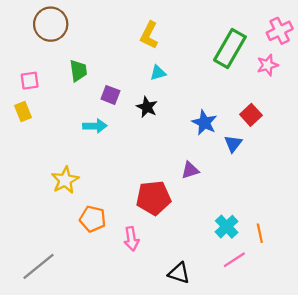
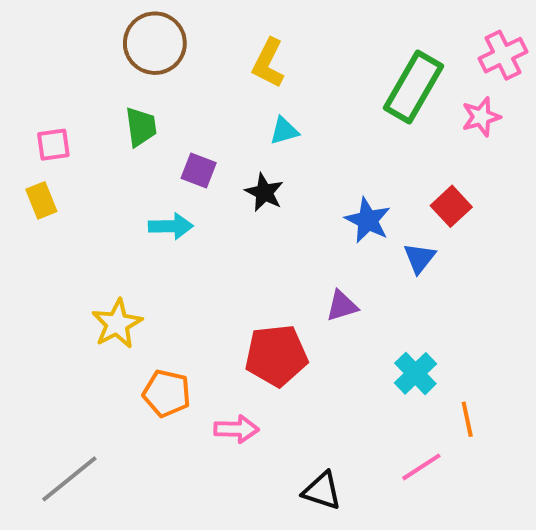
brown circle: (51, 24) -> (155, 43), moved
cyan cross: (227, 227) -> (415, 373), moved
pink arrow: (131, 239) -> (236, 429), turned -80

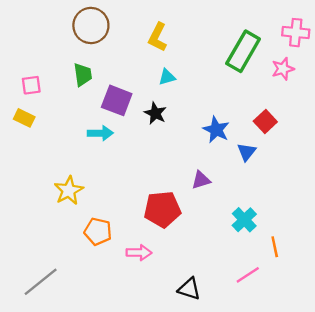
pink cross: (503, 55) -> (296, 33), turned 32
purple square: (199, 171) -> (117, 100), size x1.5
yellow rectangle: (41, 200) -> (24, 118), turned -42

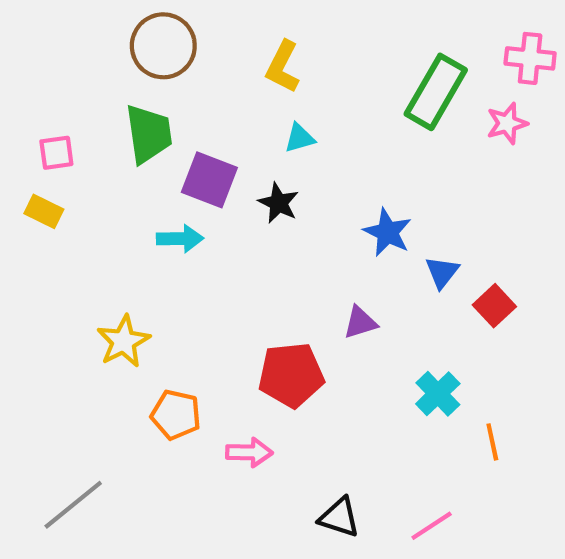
green trapezoid: (83, 75) -> (149, 134), size x1.4
red square: (265, 121) -> (494, 306), moved
pink line: (248, 275) -> (432, 526), moved

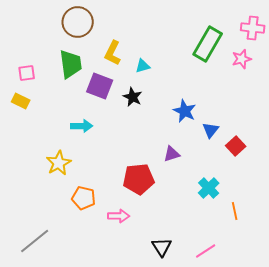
yellow L-shape: (283, 67) -> (113, 53), moved
cyan arrow: (180, 239) -> (82, 126), moved
black triangle: (339, 517) -> (162, 247), turned 40

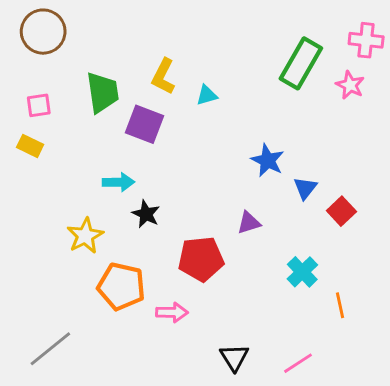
brown circle: (78, 22) -> (43, 32), moved
pink star: (242, 59) -> (350, 85), turned -30
black star: (133, 97) -> (146, 214), moved
orange pentagon: (84, 198) -> (121, 286), size x1.4

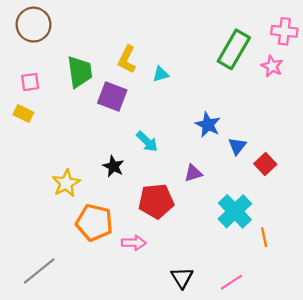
cyan arrow: (118, 182) -> (147, 142), moved, turned 45
cyan cross: (302, 272) -> (235, 211), size x1.4

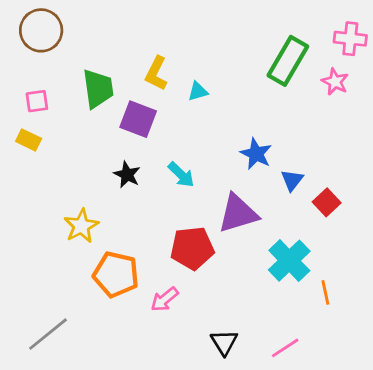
black star: (113, 166) -> (127, 175), moved
purple triangle: (193, 173) -> (238, 213), size x1.8
pink arrow: (134, 243) -> (164, 299), turned 140

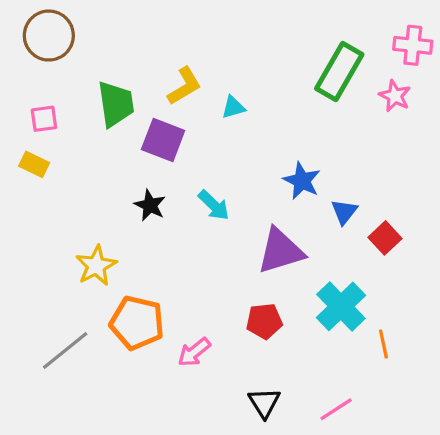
yellow L-shape: (156, 73) -> (184, 86), turned -148
red pentagon: (192, 248) -> (264, 321), moved, size x0.7
gray line: (48, 334) -> (65, 351), moved

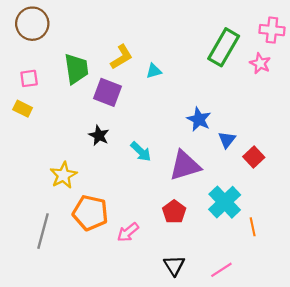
cyan arrow: (214, 205) -> (141, 152), moved
red pentagon: (264, 321) -> (174, 212), turned -30
gray line: (65, 351) -> (43, 231), turned -36

